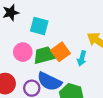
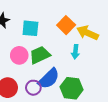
orange square: (61, 52) -> (66, 25), moved
blue semicircle: (49, 81) -> (49, 79), turned -60

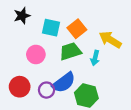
orange square: (66, 25) -> (77, 29), moved
green trapezoid: (40, 55) -> (70, 51), moved

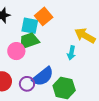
orange square: (77, 29) -> (44, 16), moved
green trapezoid: (70, 51) -> (29, 41), moved

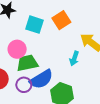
orange square: (44, 16) -> (61, 20), moved
green trapezoid: (29, 41) -> (27, 63), moved

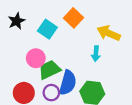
cyan square: (34, 25) -> (47, 29), turned 30
blue semicircle: (41, 79) -> (68, 83), turned -30

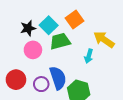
black star: (17, 21) -> (28, 28), moved
green trapezoid: (49, 70) -> (60, 41), moved
blue semicircle: (68, 83) -> (58, 78), turned -45

